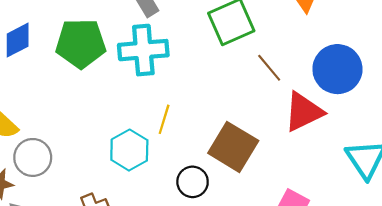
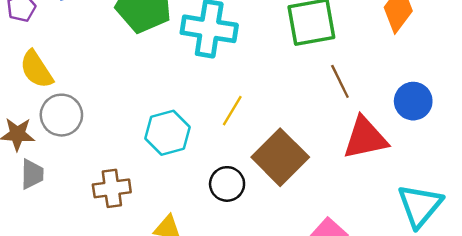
blue circle: (337, 69) -> (413, 101), size x0.7
yellow line: (164, 119) -> (232, 111), moved

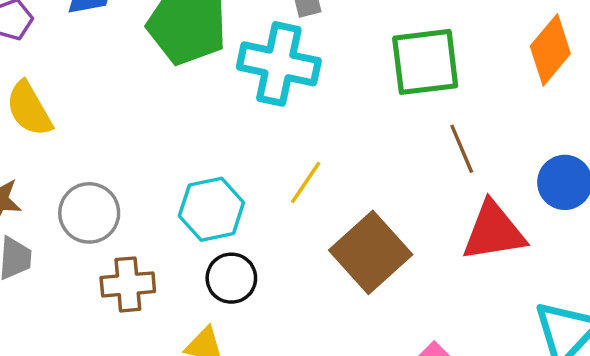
gray circle: (61, 115) -> (89, 213), moved
black circle: (227, 184) -> (231, 278), moved

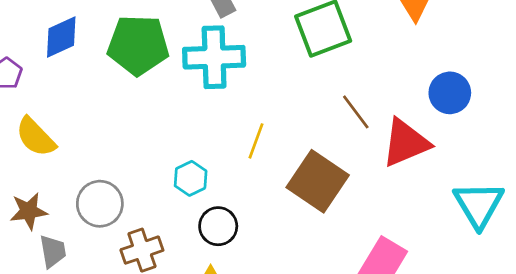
brown line: (462, 149) -> (356, 112), moved
cyan hexagon: (211, 209) -> (191, 178), size x0.7

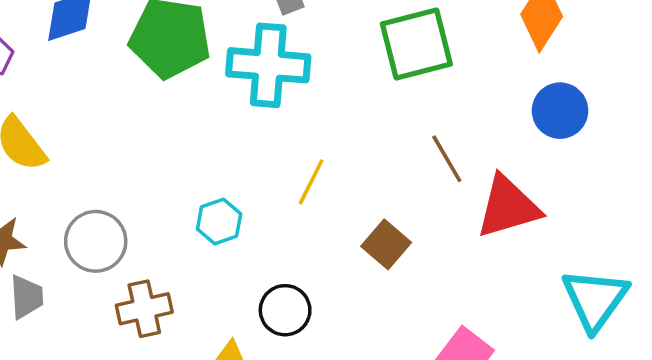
blue circle: (450, 93) -> (560, 111), moved
brown square: (318, 181) -> (386, 244), size x0.6
black circle: (218, 226) -> (285, 310), moved

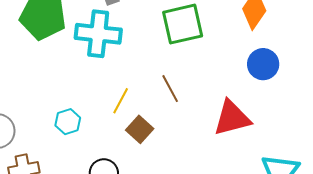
brown line: (447, 159) -> (170, 89), moved
brown square: (386, 244) -> (140, 129), moved

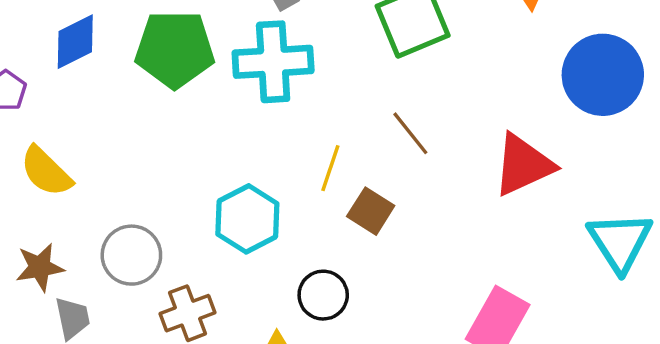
blue circle: (263, 64) -> (603, 75), moved, size x1.5
cyan hexagon: (68, 122) -> (247, 219), size x1.5

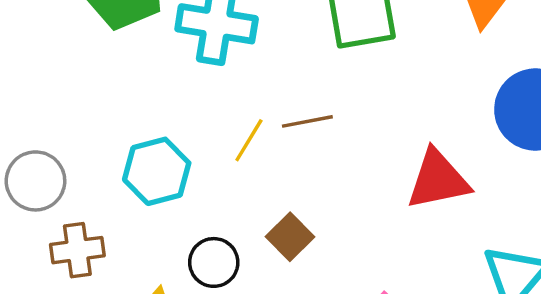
brown line: (410, 133) -> (307, 121), moved, turned -75
brown square: (371, 211) -> (290, 237), moved

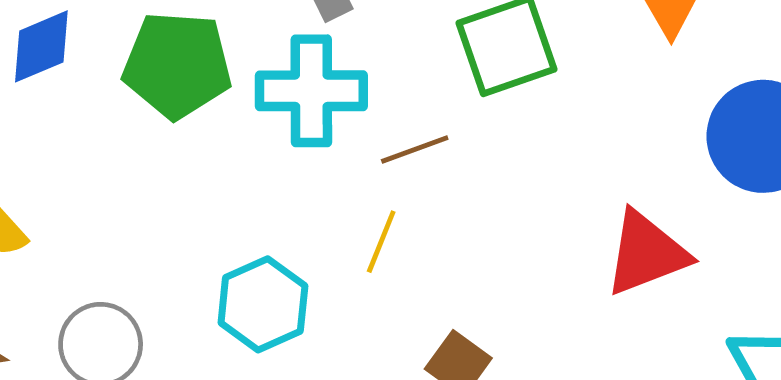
brown line: (307, 121) -> (415, 149), moved

